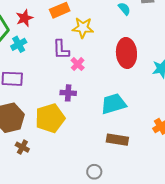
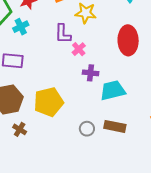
purple cross: (68, 93) -> (91, 73), moved
gray circle: (94, 172) -> (87, 129), moved

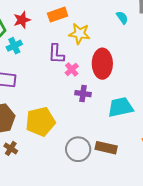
red ellipse: (128, 40) -> (102, 64), moved
cyan trapezoid: (113, 90) -> (120, 107), moved
gray circle: (87, 129) -> (78, 149), size x1.6

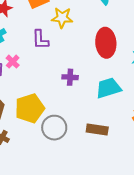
red ellipse: (102, 64) -> (106, 43), moved
pink cross: (72, 69) -> (13, 62), moved
gray circle: (78, 149) -> (54, 128), moved

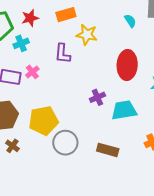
purple cross: (70, 77) -> (97, 97), moved, turned -35

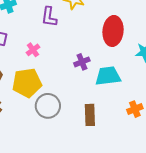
pink cross: (32, 72) -> (33, 50), moved
brown rectangle: (108, 150) -> (90, 115), turned 70

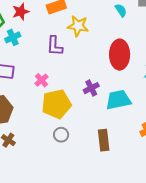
yellow pentagon: (27, 83) -> (56, 104), moved
gray circle: (48, 106) -> (61, 135), size x0.6

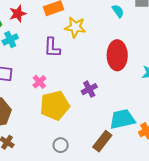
cyan trapezoid: (118, 100) -> (122, 119), moved
gray circle: (61, 135) -> (61, 145), moved
brown rectangle: (104, 140) -> (102, 141), turned 45

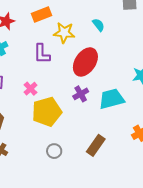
cyan semicircle: (118, 11) -> (98, 25), moved
red ellipse: (117, 55) -> (85, 62), moved, turned 36
cyan trapezoid: (122, 119) -> (112, 99), moved

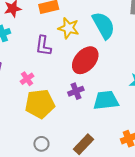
cyan semicircle: (98, 25) -> (104, 25), size x2.0

